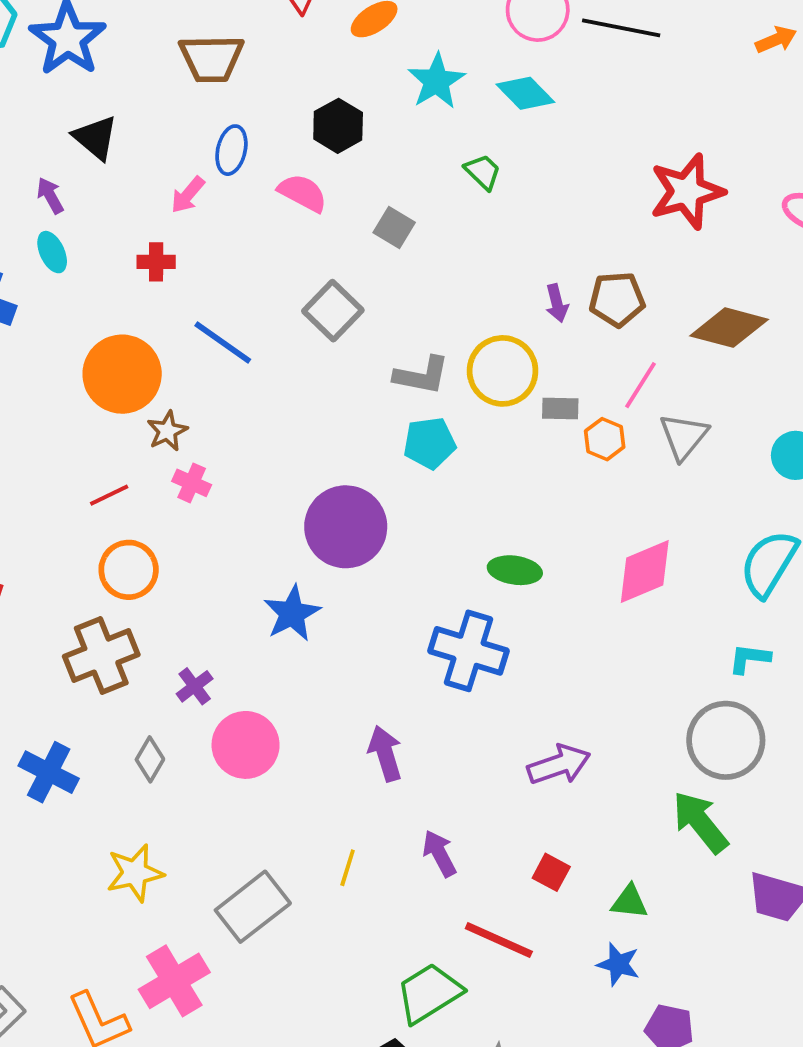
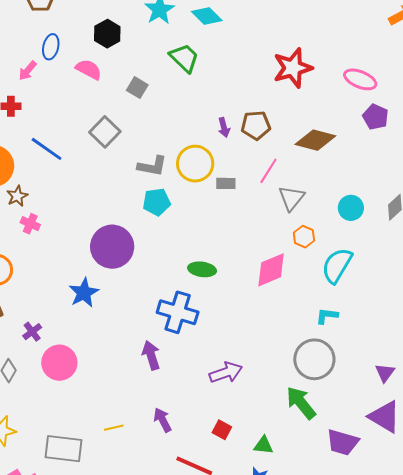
green trapezoid: (483, 172) -> (184, 58), size x1.5
orange hexagon: (605, 439) -> (304, 237), moved
purple arrow: (385, 753) -> (151, 355), moved
yellow line: (348, 868) -> (114, 428), turned 60
gray rectangle: (253, 907) -> (64, 449), turned 45

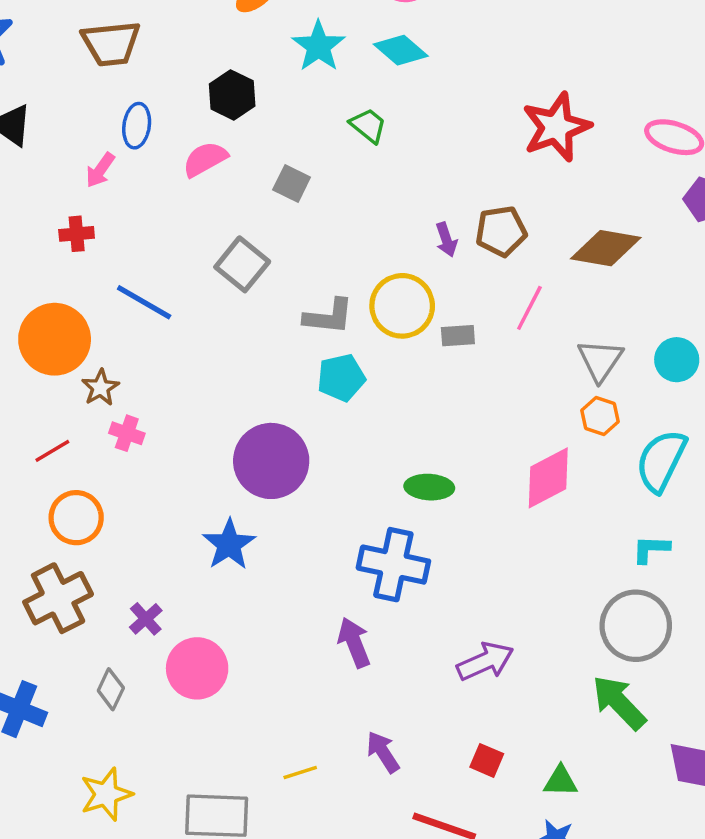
green trapezoid: (184, 58) -> (368, 125), size x0.7
pink semicircle: (89, 69) -> (205, 159), turned -52
gray triangle: (291, 198) -> (600, 360), moved

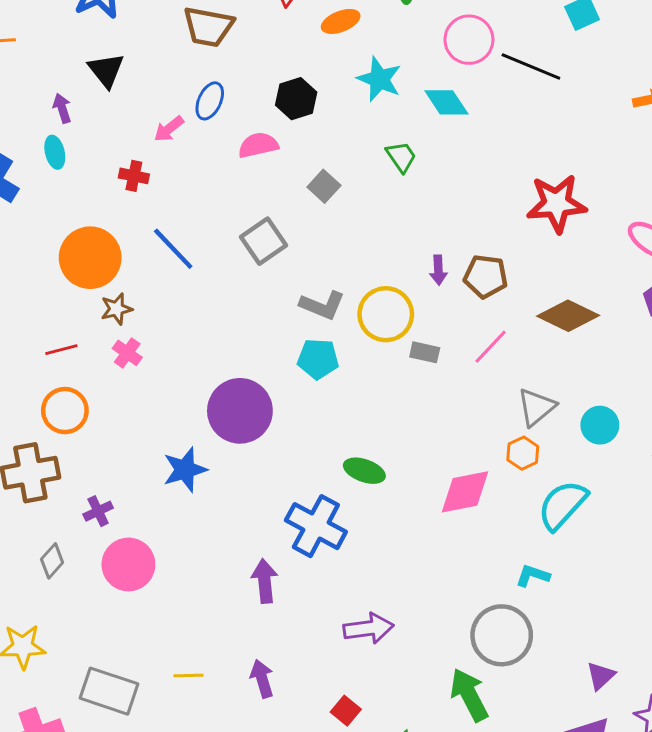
cyan star: (318, 46) -> (379, 79), turned -30

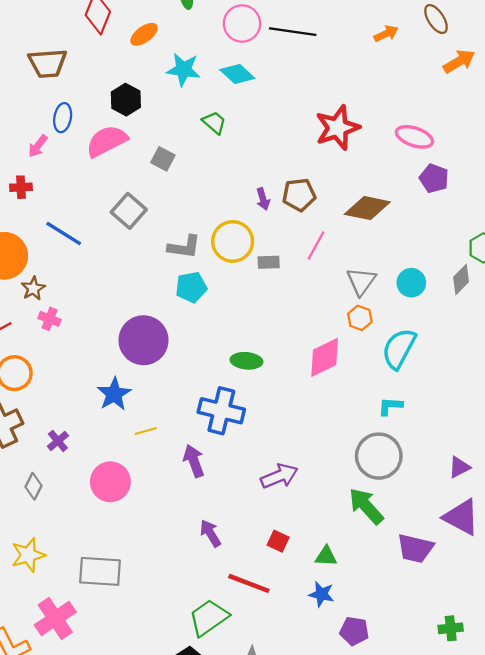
pink semicircle: (258, 145) -> (107, 141), size x1.4
pink circle: (128, 564) -> (110, 482), moved
yellow line: (189, 676) -> (146, 431), moved
purple triangle: (601, 676) -> (459, 467), turned 30

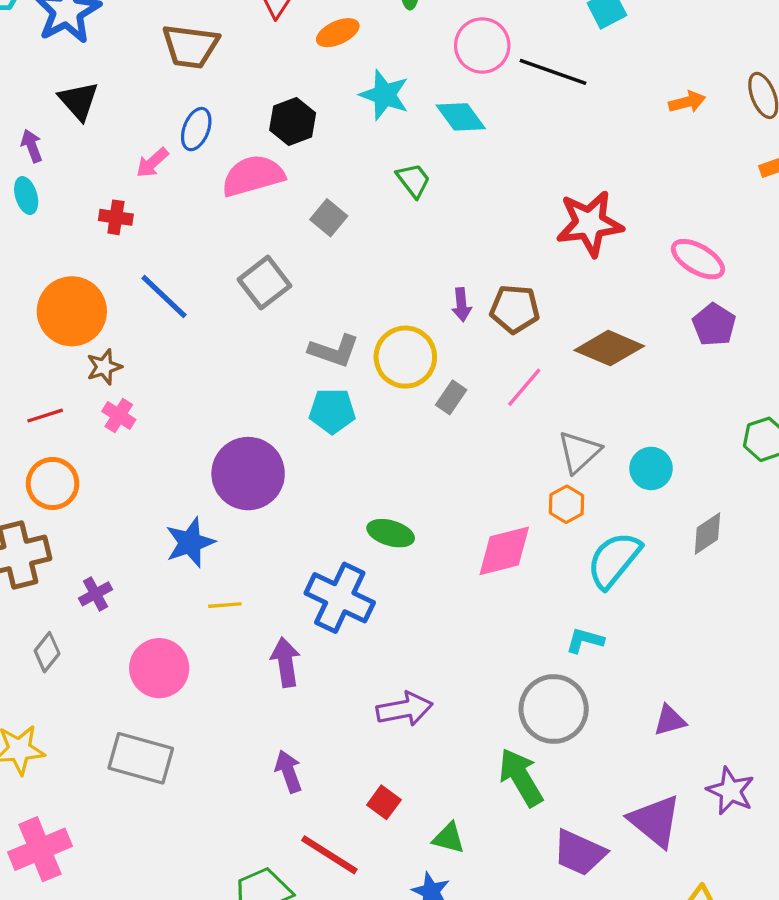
gray rectangle: (269, 262) -> (451, 397), turned -65
gray diamond: (461, 279) -> (707, 533), moved
purple triangle: (459, 467) -> (670, 720), moved
gray rectangle: (100, 571) -> (141, 758), moved

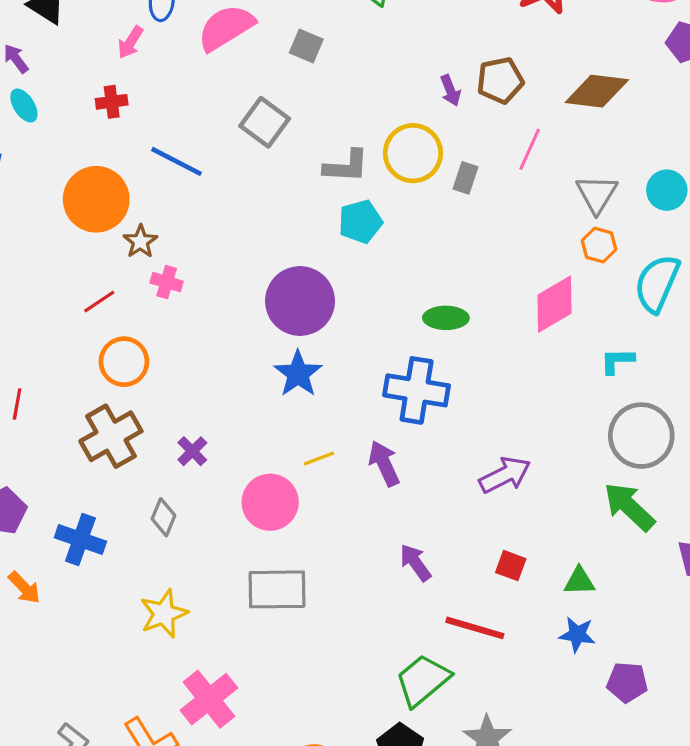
blue star: (190, 542) -> (298, 374), moved
yellow line: (225, 605) -> (319, 459), moved
cyan L-shape: (585, 640) -> (617, 361), moved

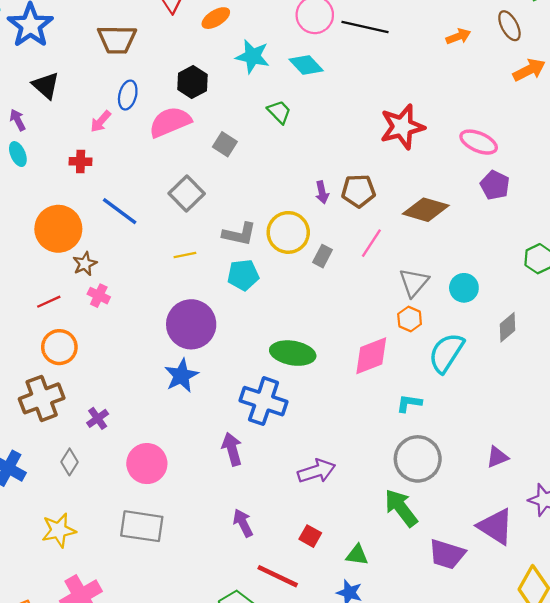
green ellipse: (446, 318) -> (293, 353), size x1.4
yellow line: (319, 459) -> (185, 255), moved

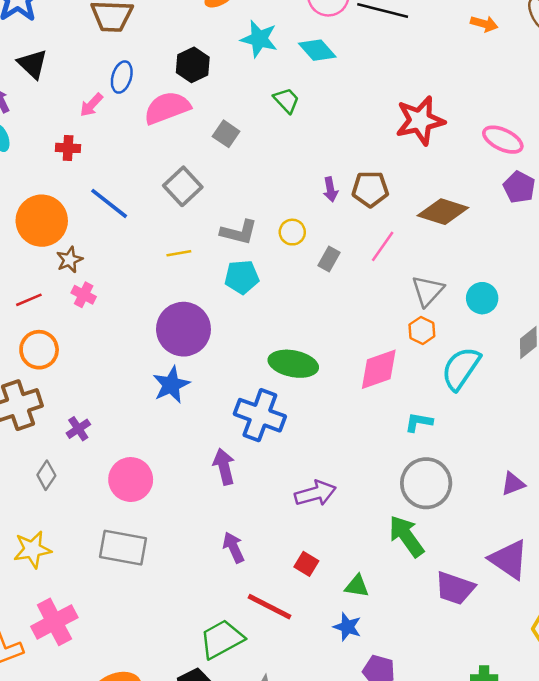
orange arrow: (458, 36) -> (484, 24), turned 35
yellow circle: (288, 232) -> (292, 232), size x0.6

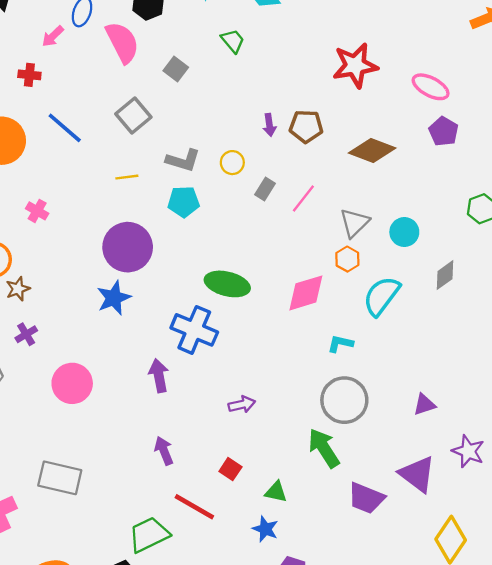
pink semicircle: (167, 108) -> (122, 42), turned 81
pink line: (383, 246) -> (303, 199), moved
brown star: (69, 260) -> (18, 289), moved
purple arrow: (315, 493) -> (242, 404), size x0.7
gray rectangle: (123, 548) -> (60, 478), moved

